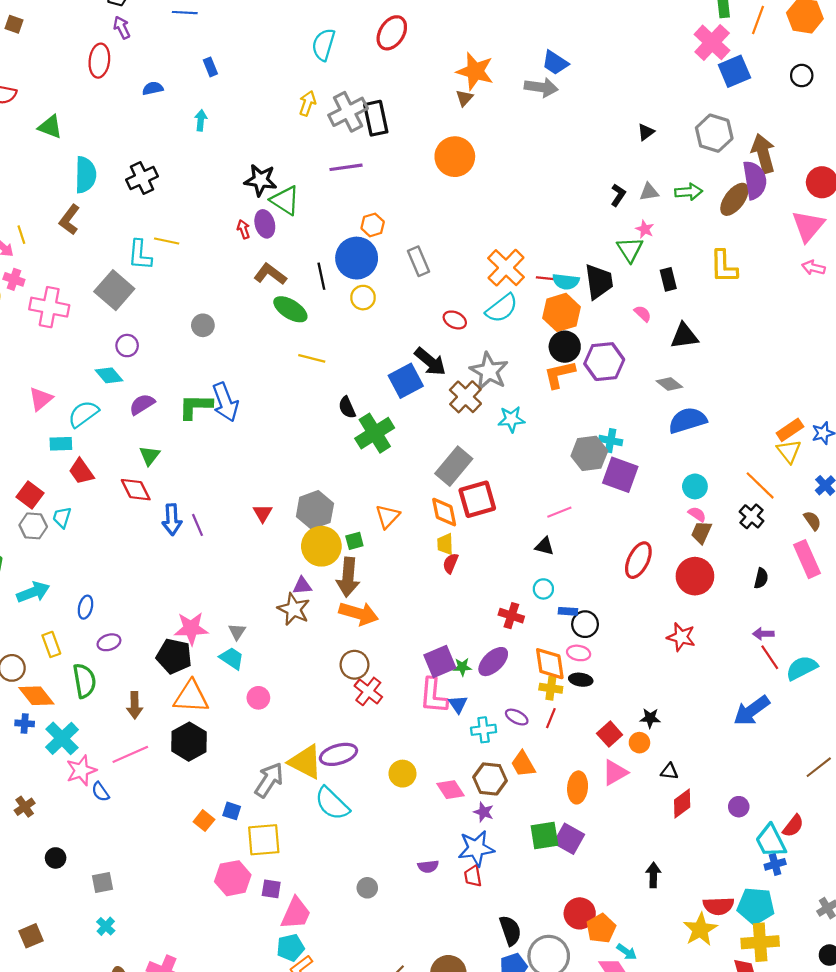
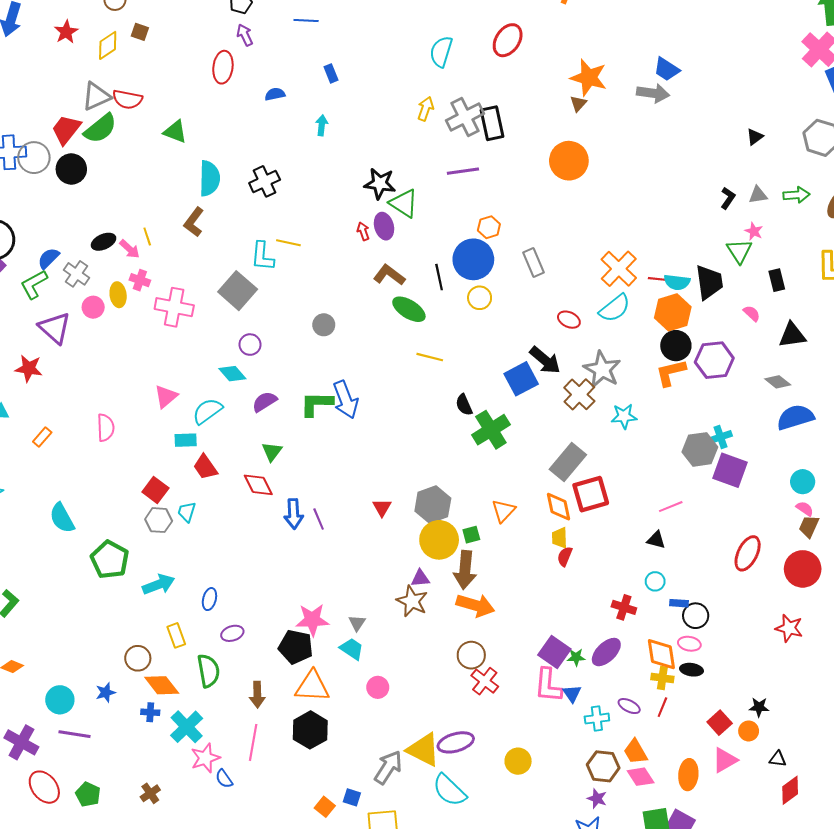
cyan cross: (611, 441) -> (721, 437), turned -30
purple square: (440, 662) -> (554, 652), turned -32
pink line: (130, 754) -> (253, 742), turned -56
pink diamond: (451, 790) -> (641, 777), moved

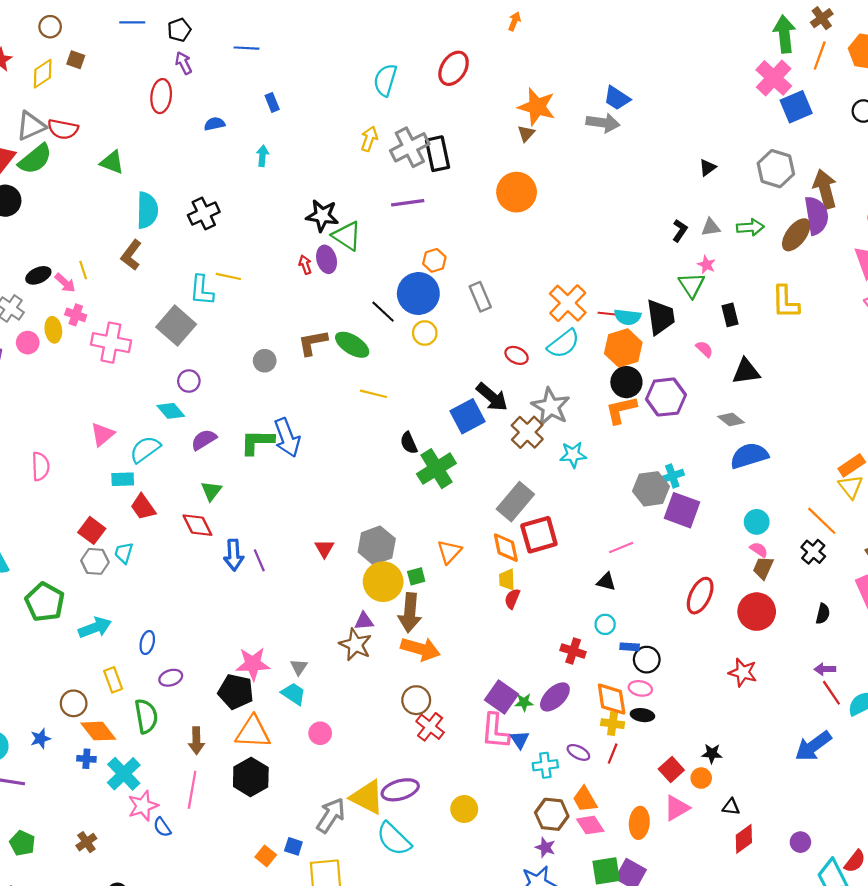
brown L-shape: (389, 275) -> (313, 343), moved, turned -48
black line: (439, 277) -> (383, 312), turned -35

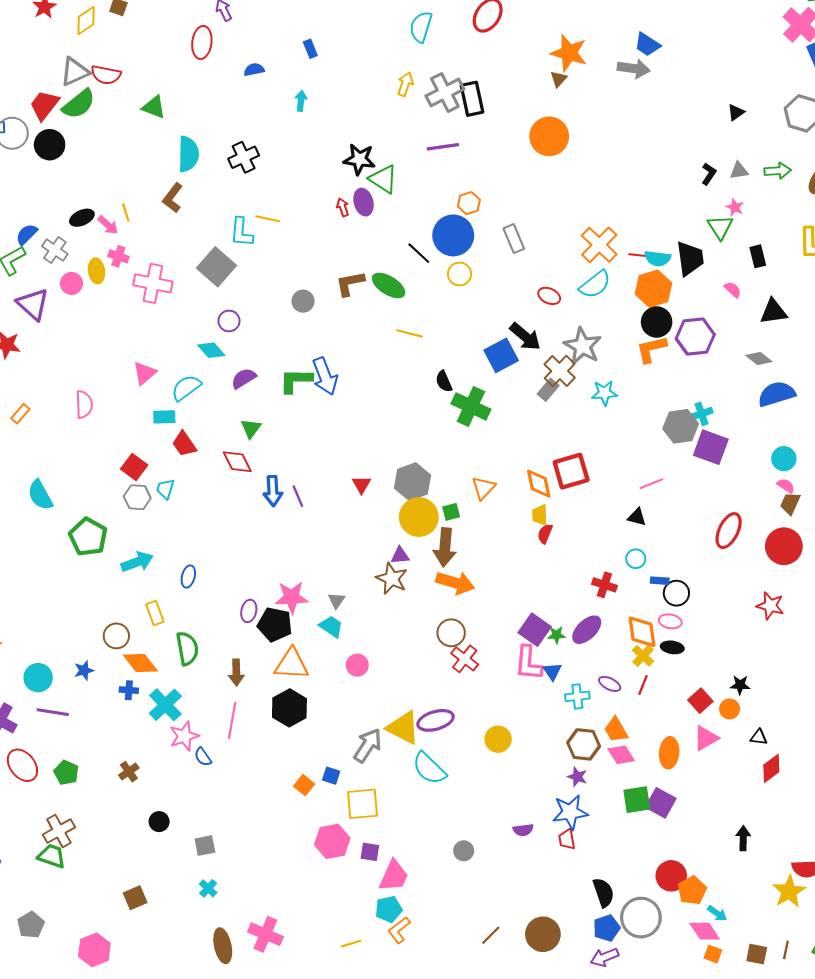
green cross: (436, 469) -> (471, 406), turned -33
gray rectangle: (515, 502) -> (548, 390), moved, size x0.6
purple ellipse: (171, 678) -> (249, 611), moved, turned -60
yellow cross: (613, 724) -> (643, 656), turned 35

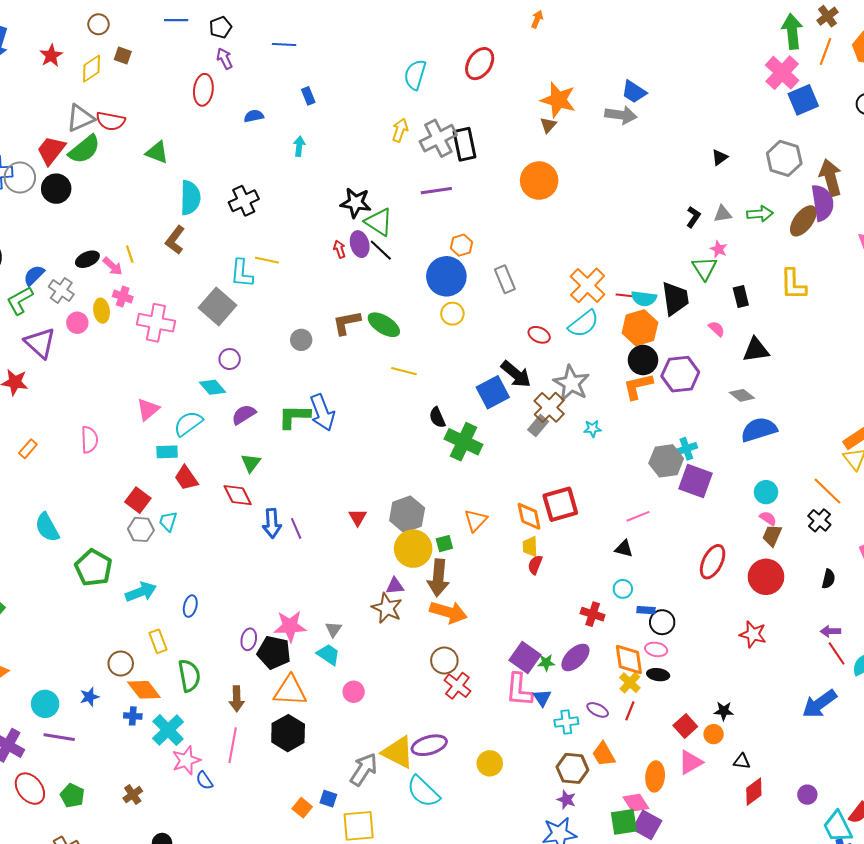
black line: (419, 253) -> (381, 250), moved
cyan star: (604, 393) -> (593, 429), size x0.7
pink diamond: (621, 755) -> (636, 803), moved

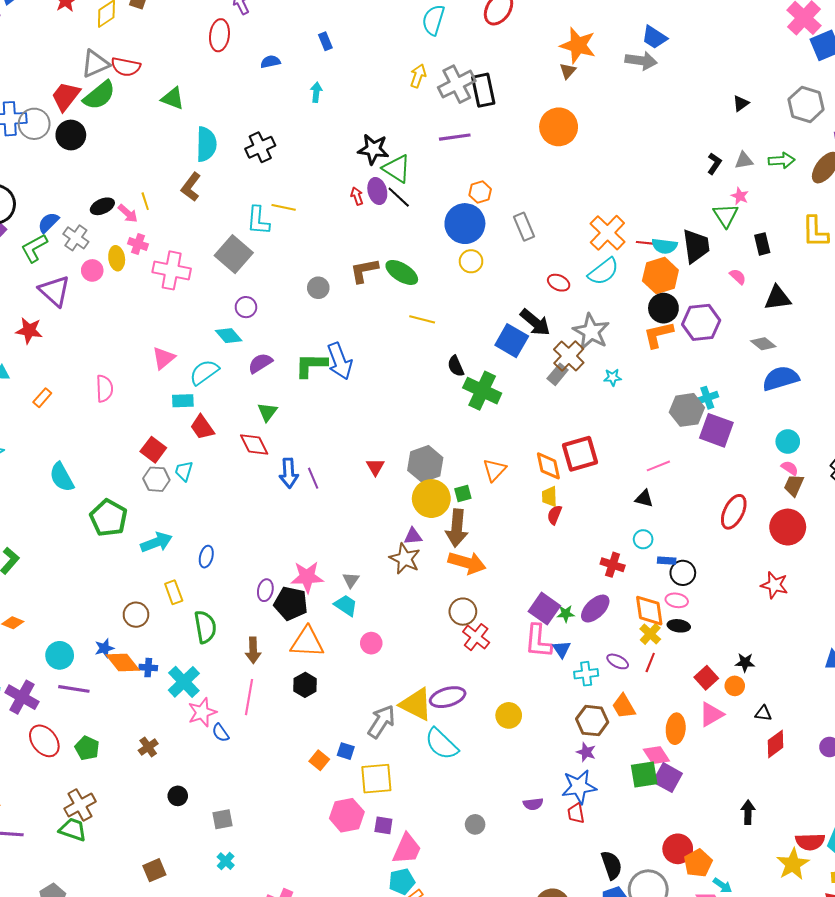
blue square: (493, 392) -> (512, 341), turned -32
orange diamond: (144, 690) -> (123, 662), moved
black hexagon: (288, 733) -> (305, 685), size x0.7

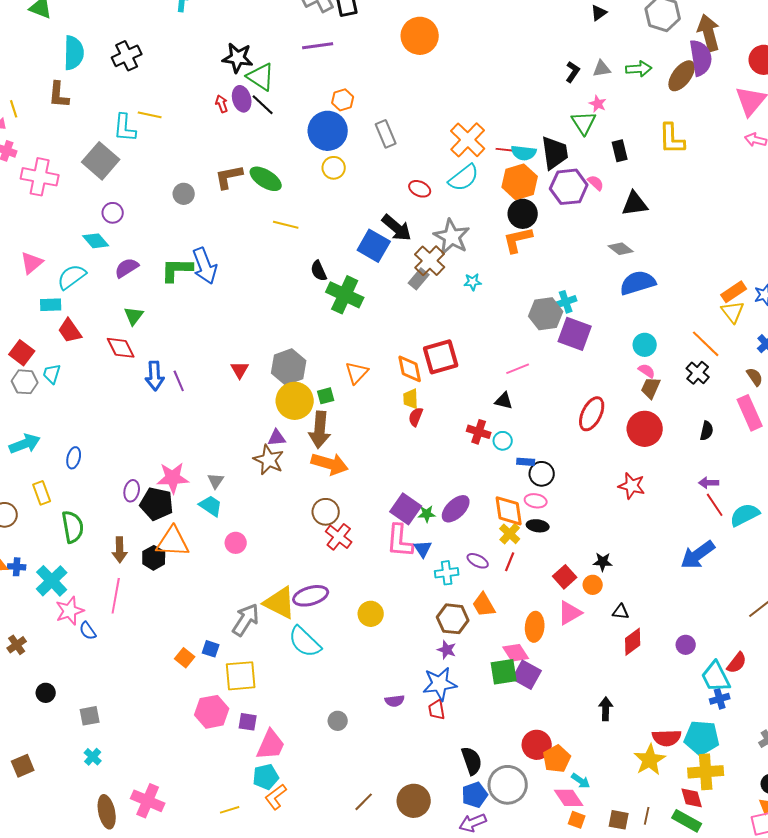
brown L-shape: (191, 187) -> (59, 95), turned -32
purple hexagon: (701, 322) -> (569, 187), moved
red cross: (613, 565) -> (479, 432), moved
black hexagon: (305, 685) -> (154, 558), moved

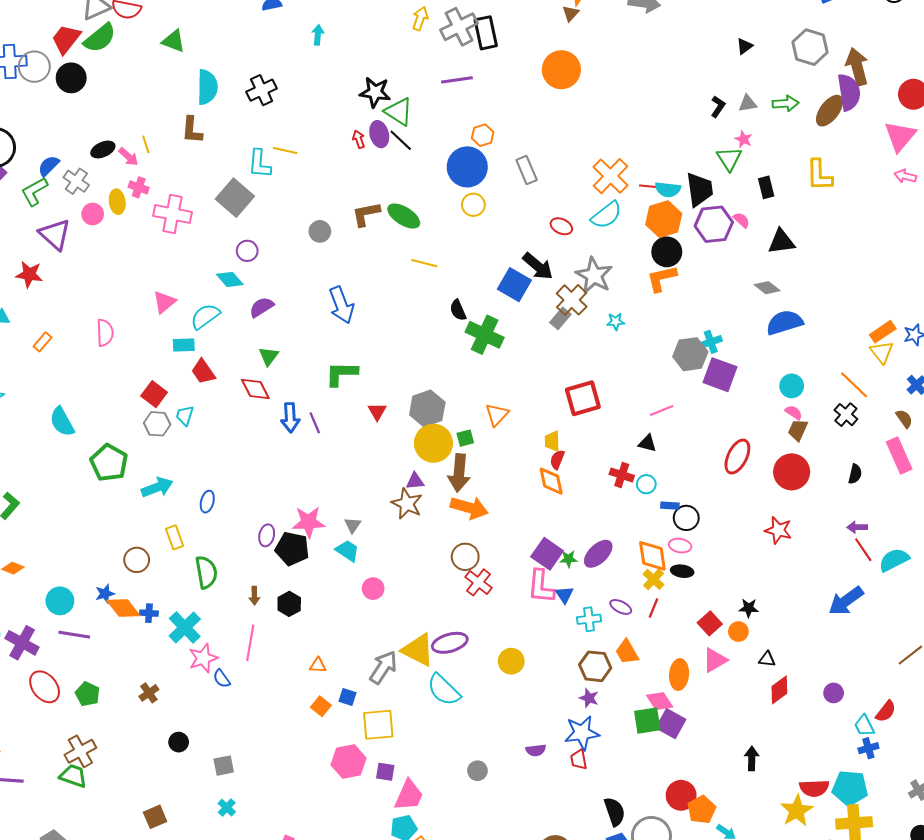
green L-shape: (177, 270) -> (341, 374), moved
orange diamond: (410, 369) -> (551, 481), moved
orange triangle: (173, 542) -> (318, 665), moved, size x0.5
brown arrow: (120, 550) -> (254, 596), size x0.7
cyan trapezoid: (716, 677) -> (864, 726), size x0.7

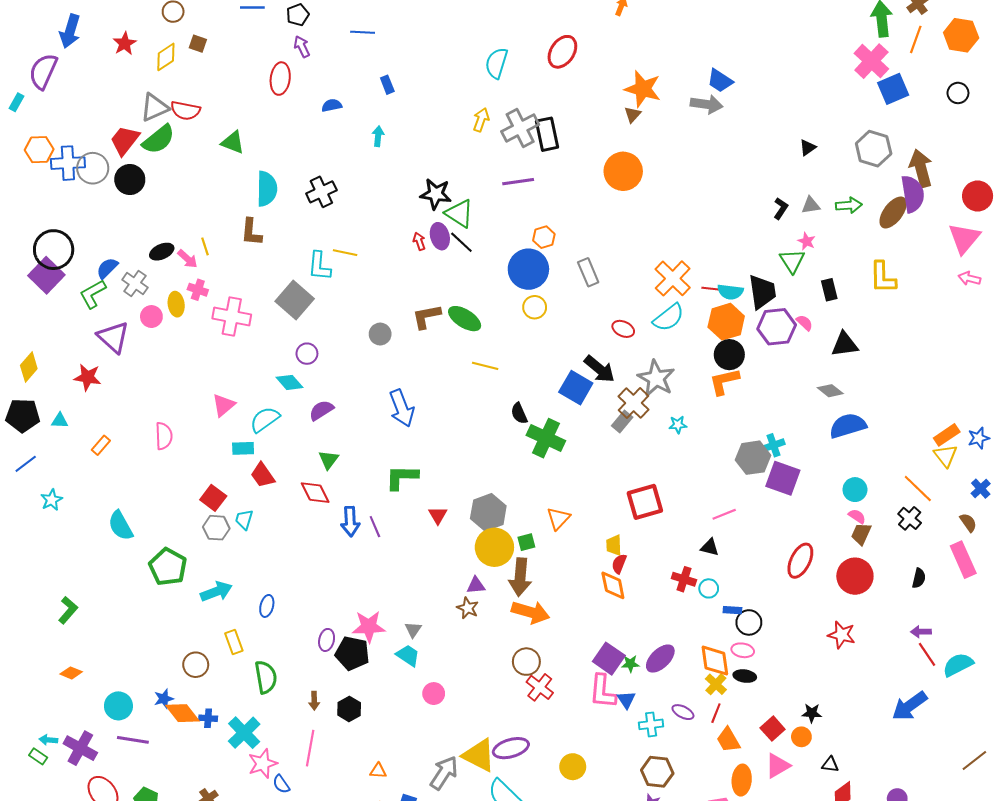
brown star: (407, 504) -> (468, 608), size x0.7
orange trapezoid: (627, 652) -> (728, 740), moved

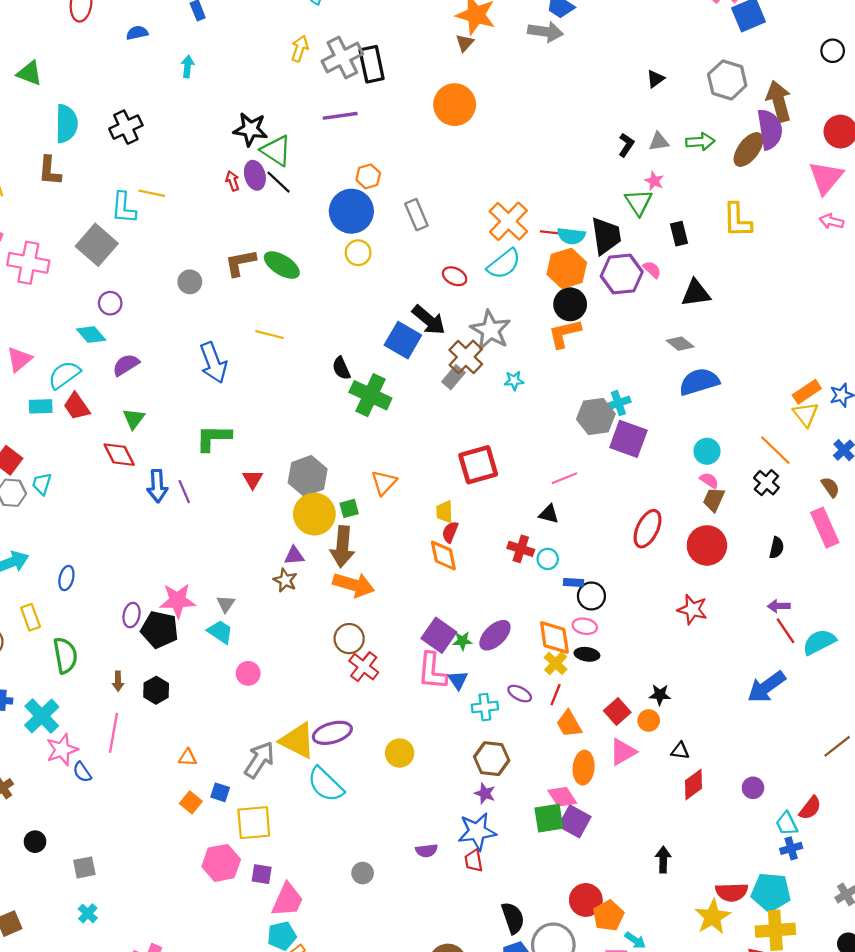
black circle: (958, 93) -> (833, 51), moved
yellow line: (485, 366) -> (269, 335), moved
red trapezoid: (263, 475) -> (77, 406), moved

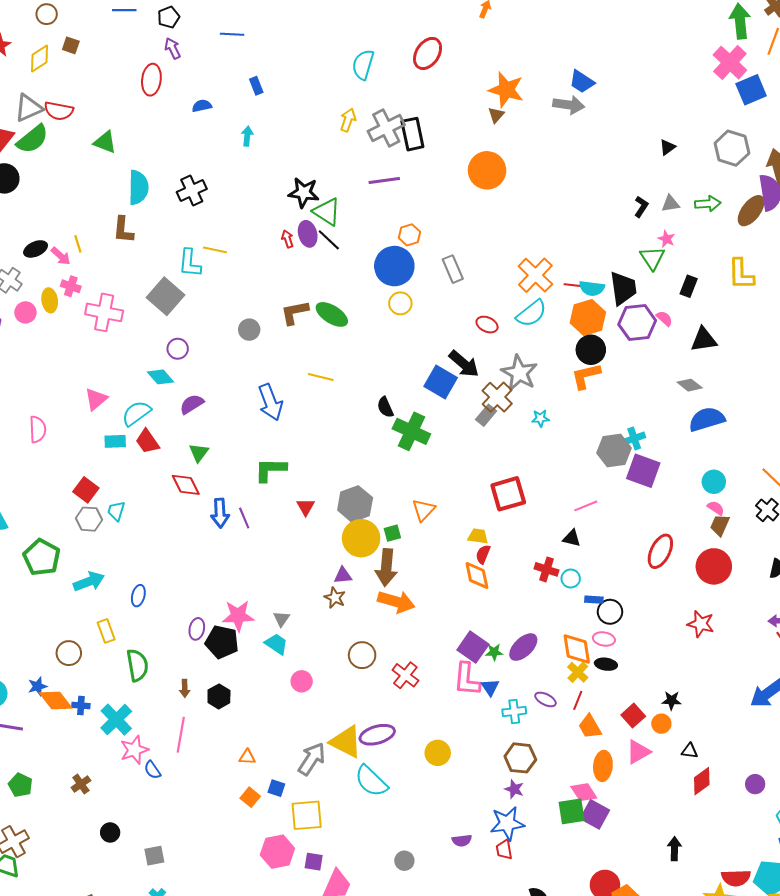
black rectangle: (679, 234) -> (689, 286), turned 35
yellow trapezoid: (444, 512) -> (478, 536), turned 100
brown circle: (349, 639) -> (362, 655), moved

